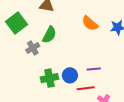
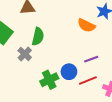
orange semicircle: (90, 23) -> (86, 25), moved

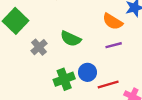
green semicircle: (38, 36) -> (71, 39), moved, turned 96
purple line: (91, 59) -> (114, 45), moved

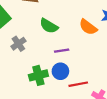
green semicircle: (71, 39) -> (49, 26), moved
purple line: (114, 45) -> (62, 51), moved

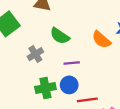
gray cross: (18, 44) -> (35, 54), moved

